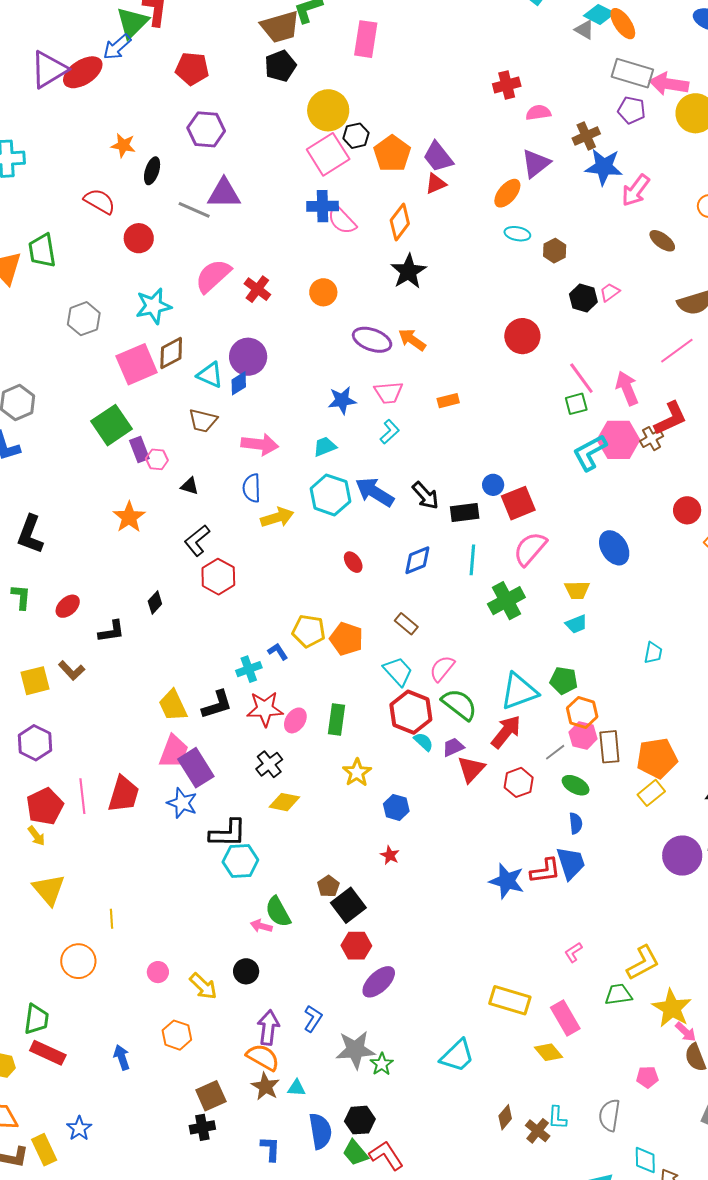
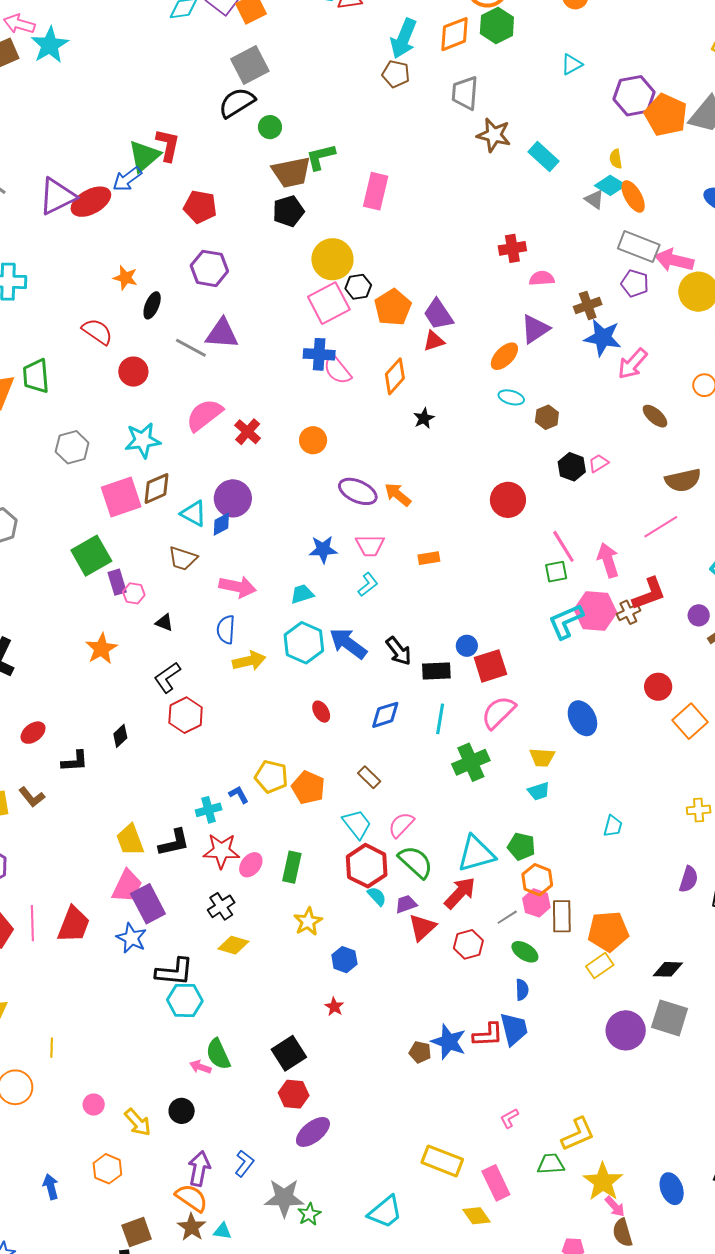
black star: (408, 271) -> (424, 418), moved, size x0.6
brown pentagon: (328, 886) -> (420, 1052), moved, turned -30

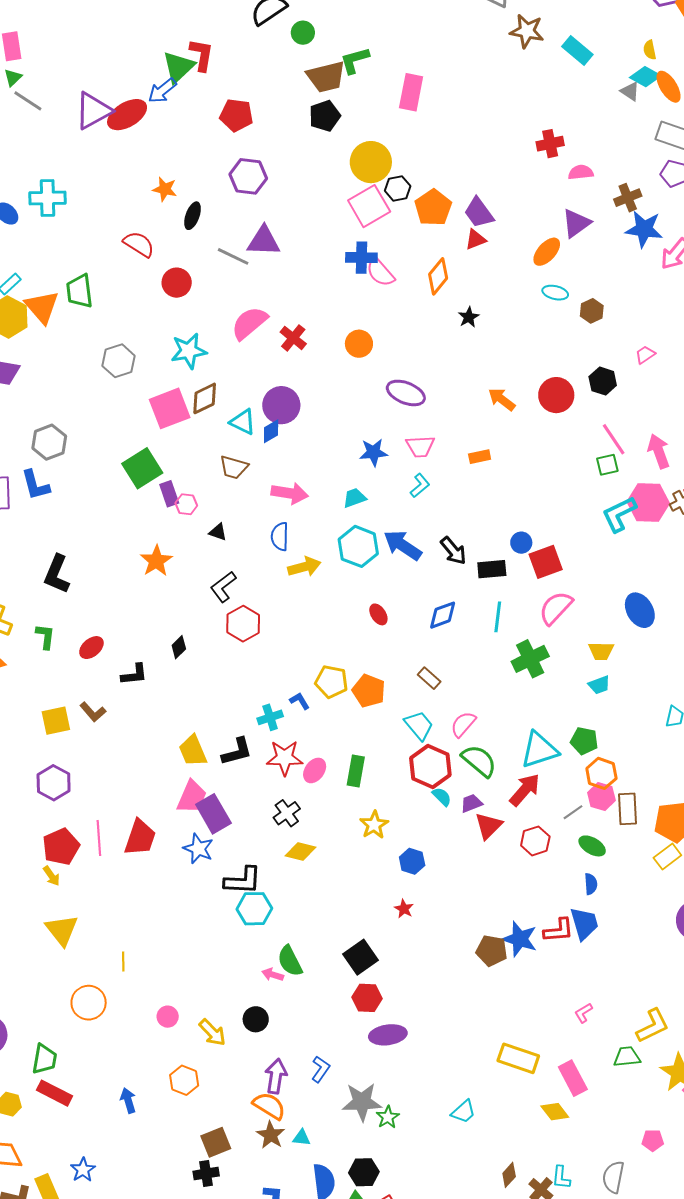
black hexagon: (572, 467) -> (603, 381), moved
orange arrow: (398, 495) -> (502, 399), moved
brown pentagon: (420, 1052) -> (492, 951), size x1.4
purple ellipse: (313, 1132) -> (388, 1035), turned 33
cyan trapezoid: (385, 1212) -> (463, 1112), size x0.7

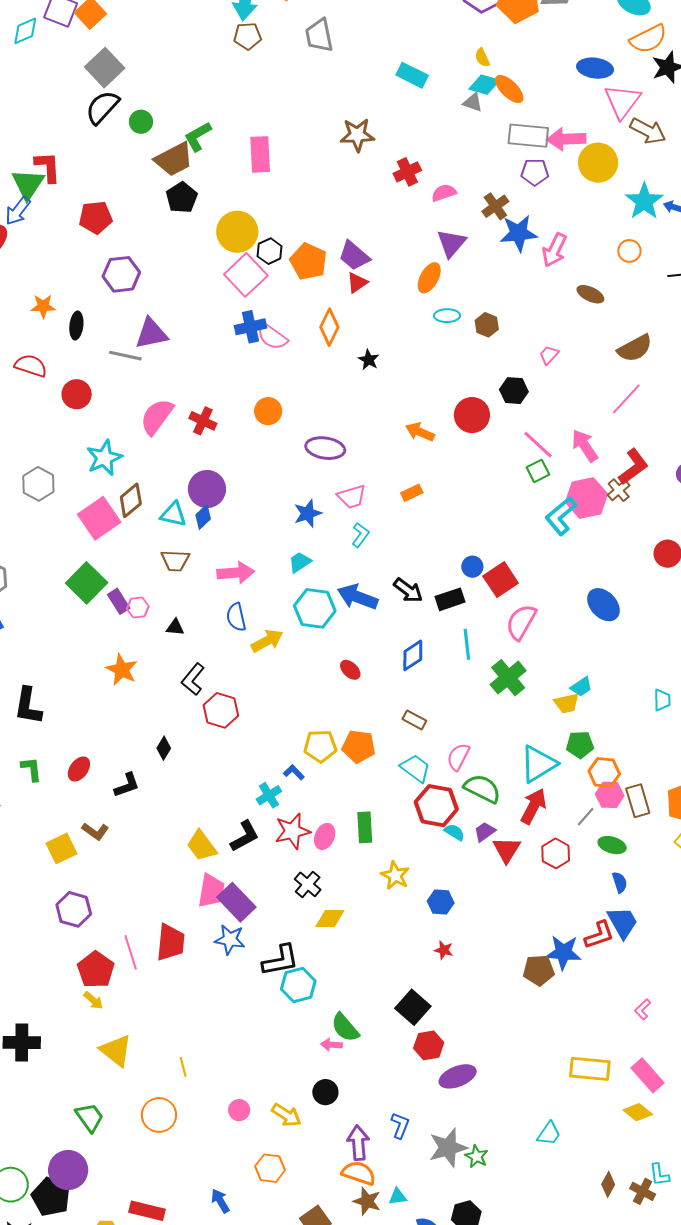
brown star: (527, 31) -> (357, 135), moved
yellow trapezoid: (601, 651) -> (567, 703), moved
green trapezoid: (44, 1059) -> (90, 1117), moved, turned -32

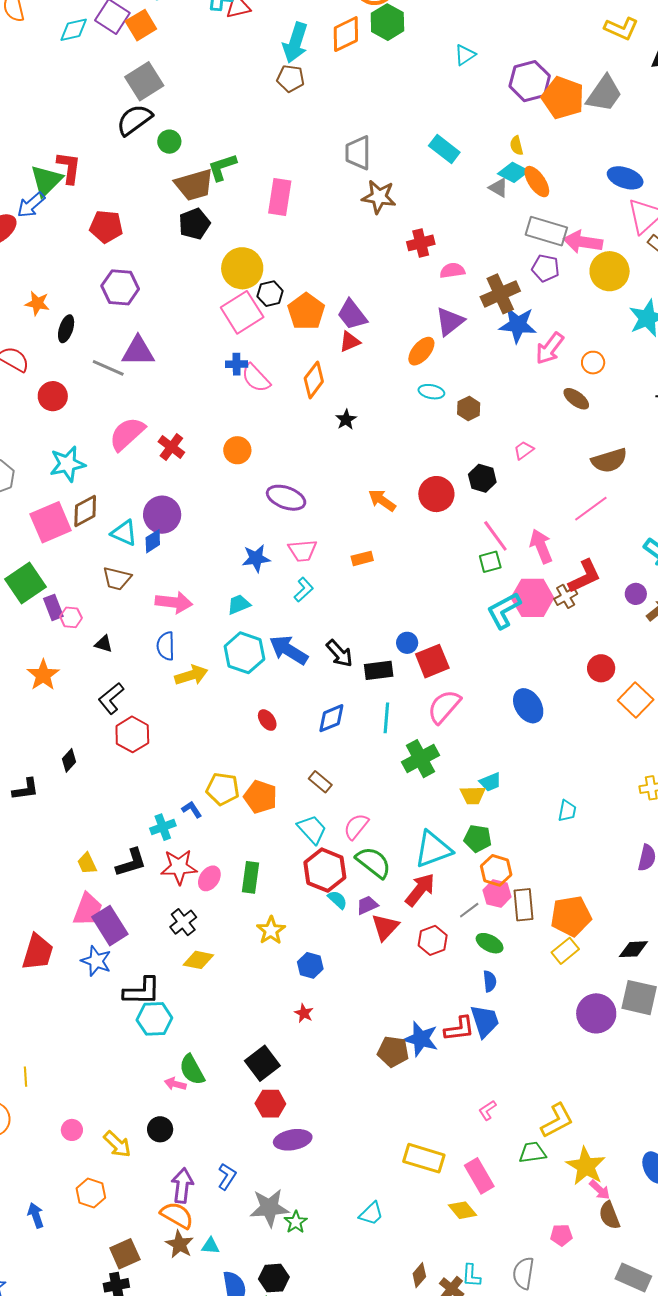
gray trapezoid: (319, 35) -> (358, 153), moved
brown cross: (495, 206) -> (500, 294), size x1.4
orange circle: (629, 251) -> (593, 363), moved
blue cross: (250, 327) -> (237, 364), size x0.7
yellow trapezoid: (202, 846) -> (87, 863), size x0.7

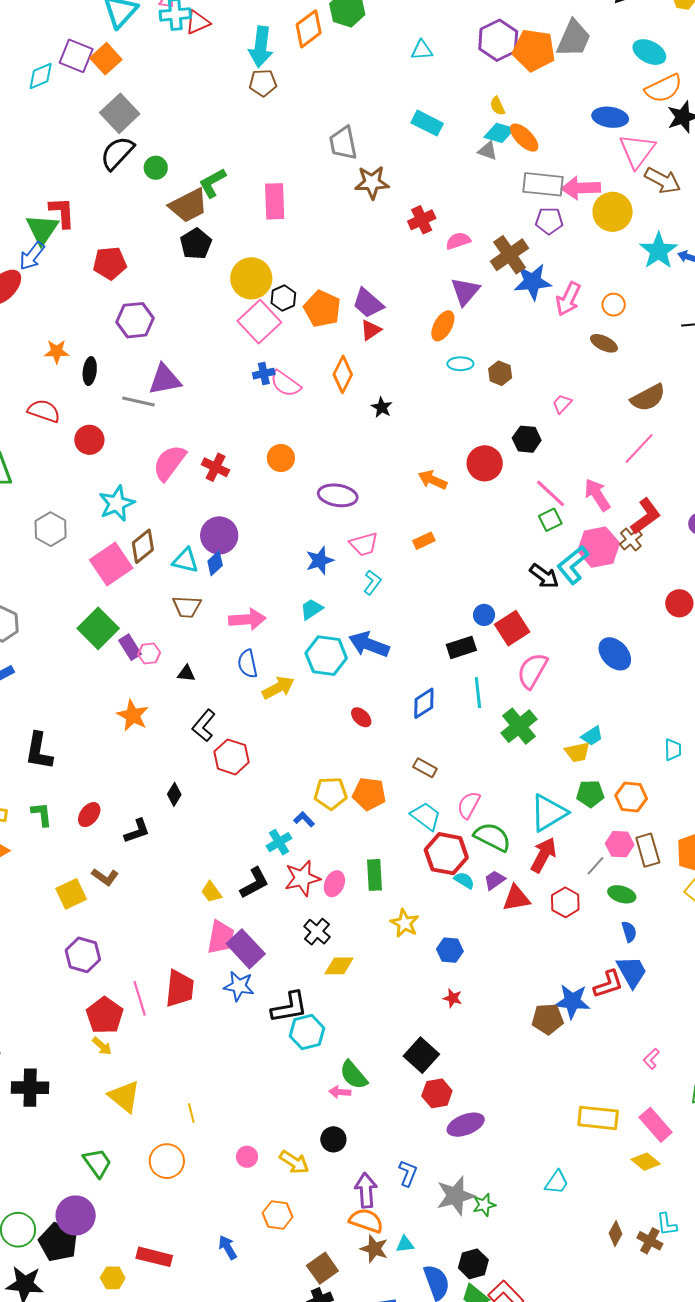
cyan triangle: (465, 55) -> (422, 50), moved, turned 40
black arrow: (340, 653) -> (544, 576), moved
orange hexagon: (496, 870) -> (631, 797), moved
red triangle: (385, 927) -> (516, 898), turned 48
green star: (296, 1222) -> (484, 1205), turned 30

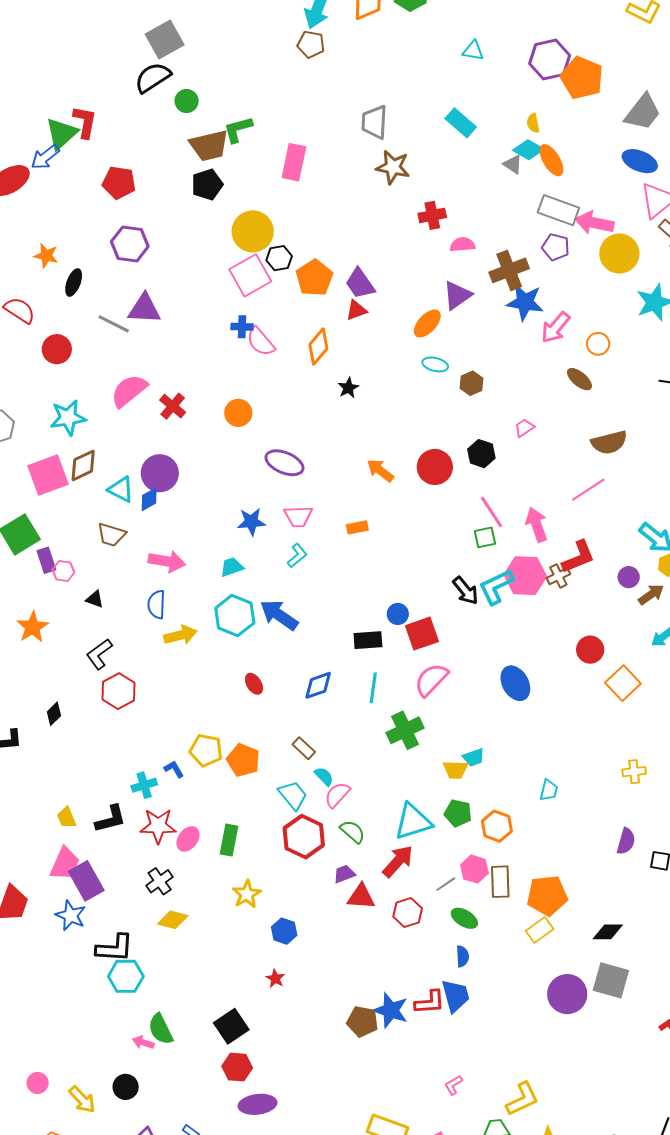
gray trapezoid: (574, 39) -> (643, 112), moved
green semicircle: (492, 837) -> (353, 832), size x0.7
cyan semicircle: (464, 880) -> (324, 776), moved

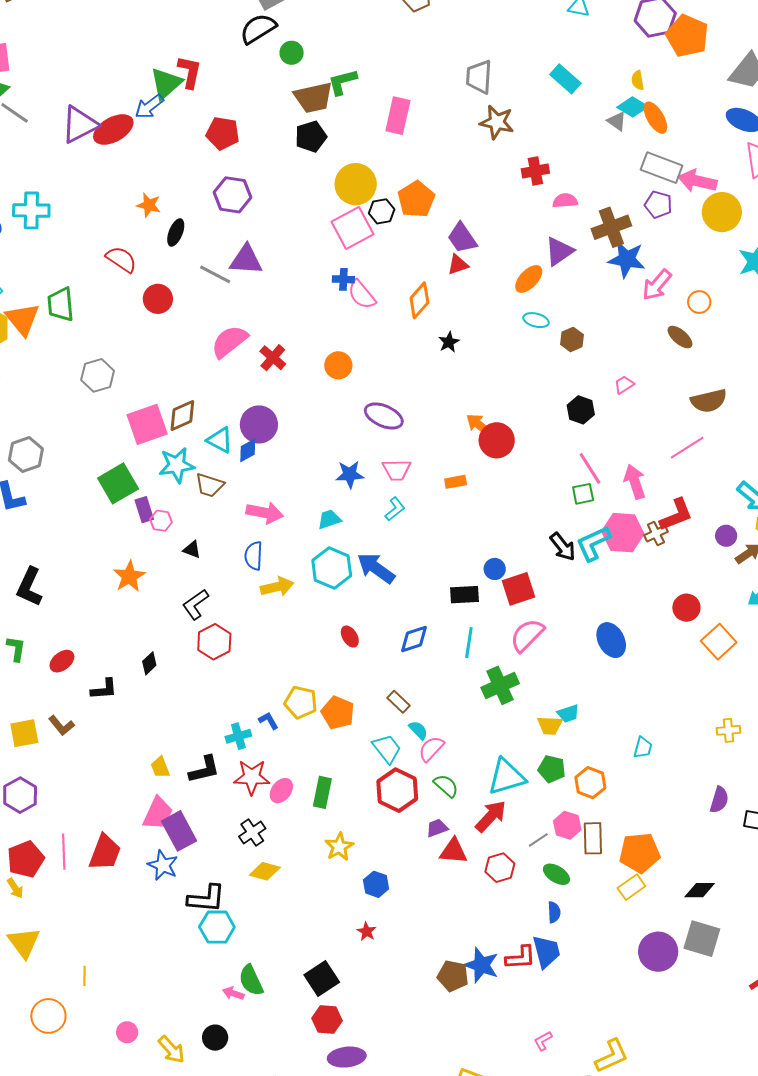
orange pentagon: (314, 278) -> (416, 199), moved
cyan star: (68, 418) -> (177, 465), moved
red circle: (435, 467) -> (497, 440), moved

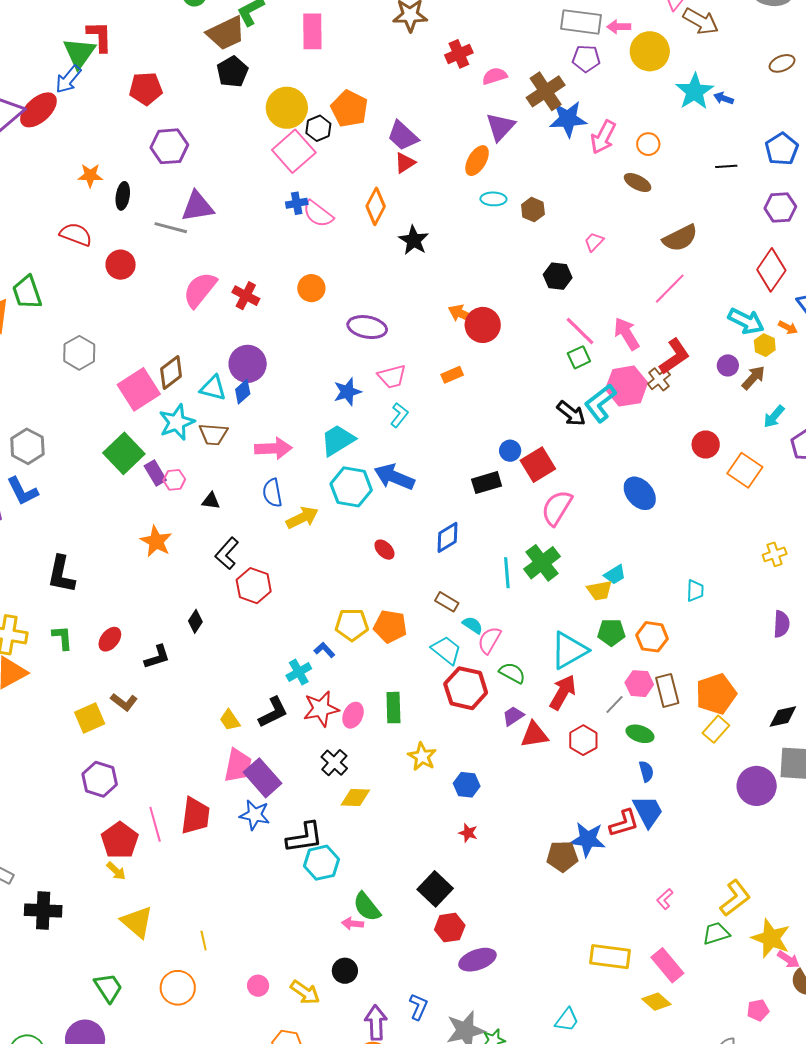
pink arrow: (697, 181) -> (619, 27), size x0.6
black star: (449, 342) -> (414, 240), size x1.4
cyan trapezoid: (329, 519) -> (338, 440), size x1.5
cyan line: (469, 642) -> (507, 573), moved

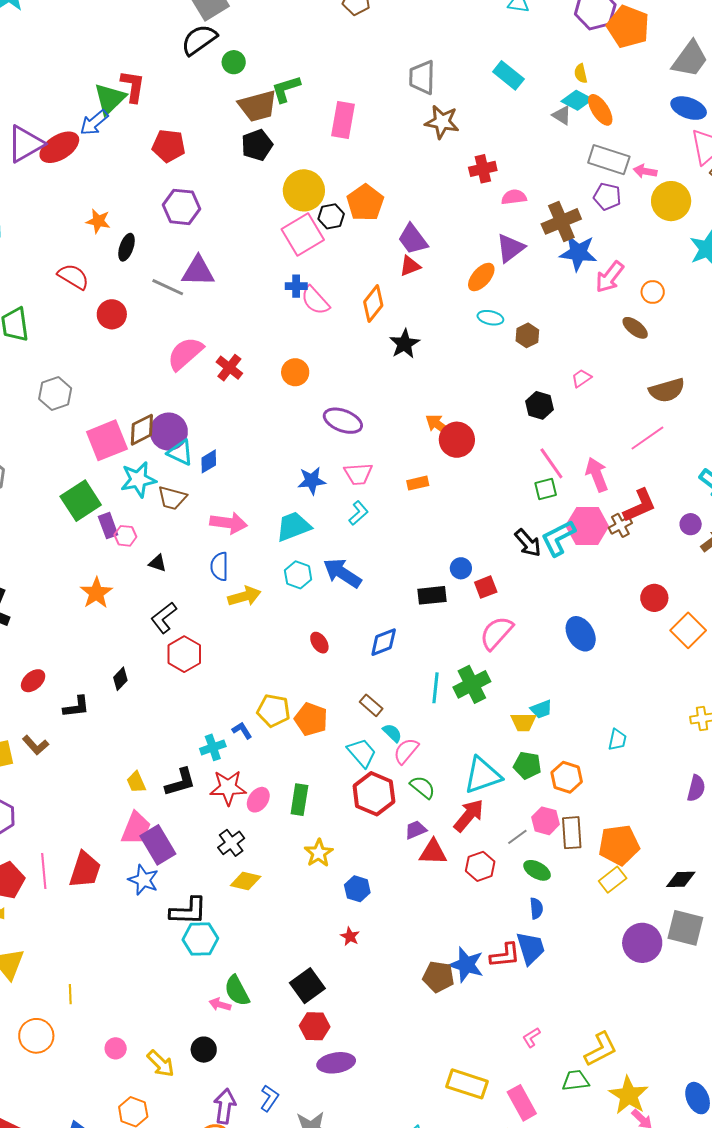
purple circle: (248, 364) -> (169, 432), moved
red square: (538, 465) -> (486, 587), size x0.7
cyan hexagon: (351, 487) -> (298, 575), size x0.7

